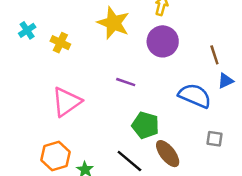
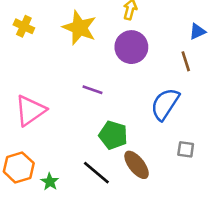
yellow cross: (60, 43) -> (24, 26), moved
blue triangle: (226, 81) -> (197, 32), moved
blue semicircle: (195, 96) -> (165, 104), turned -80

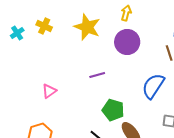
purple line: (93, 90) -> (97, 75), turned -35
pink triangle: (30, 110) -> (49, 91), size x0.6

